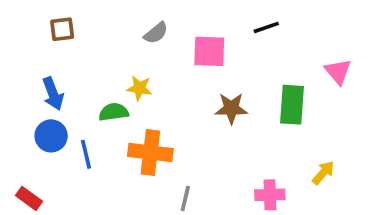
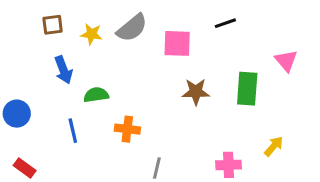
gray semicircle: (156, 33) -> (132, 28), size x1.5
yellow star: (139, 88) -> (91, 34), moved
blue arrow: (53, 94) -> (63, 70), moved
blue circle: (51, 136) -> (17, 114), moved
orange cross: (150, 152) -> (127, 129), size x0.7

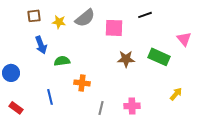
green rectangle: (247, 89) -> (159, 57), turned -70
blue line: (73, 131) -> (50, 97), moved
pink cross: (229, 165) -> (132, 106), moved

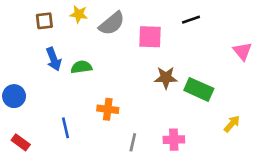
yellow star: (59, 22) -> (79, 14), moved
green rectangle: (159, 57) -> (199, 89), moved
green semicircle: (62, 61) -> (81, 67), moved

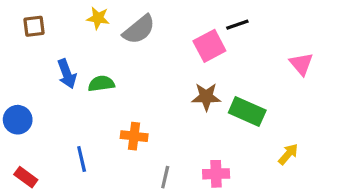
brown square: (44, 21) -> (34, 26), moved
pink square: (150, 37) -> (209, 46), moved, turned -30

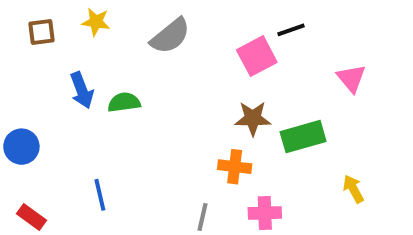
yellow star: (98, 18) -> (96, 22), moved
pink triangle: (301, 64) -> (351, 78), moved
green rectangle: (247, 112) -> (303, 137), turned -40
orange cross: (134, 136) -> (235, 167), moved
yellow arrow: (288, 154) -> (353, 189), turned -70

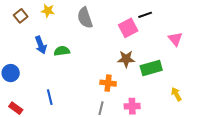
brown square: (42, 32) -> (21, 16), turned -32
gray semicircle: (170, 36) -> (85, 18), turned 110
orange cross: (235, 167) -> (108, 83), moved

